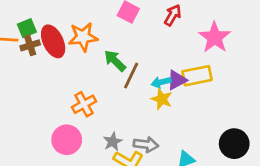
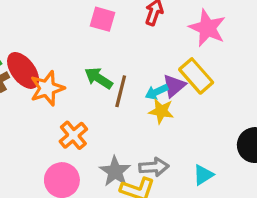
orange star: (83, 37) -> (47, 88), moved
yellow rectangle: (197, 76) -> (196, 76), turned 72
gray star: (113, 142) -> (115, 171), size x1.4

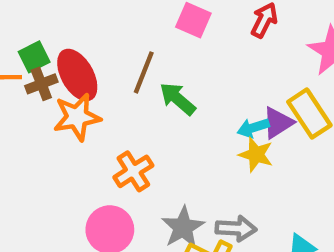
orange star: (47, 88) -> (77, 117), moved
brown line: (121, 91) -> (144, 72), moved

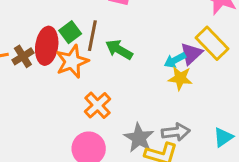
green square: (34, 57) -> (70, 32), moved
red ellipse: (77, 75) -> (47, 46), turned 48
orange star: (77, 117) -> (72, 61), moved

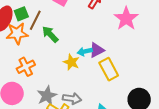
yellow rectangle: (212, 43) -> (109, 69), moved
yellow star: (180, 78) -> (71, 62), moved

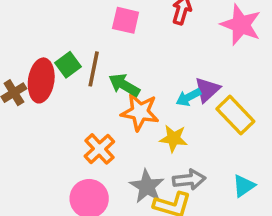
orange star: (17, 33) -> (140, 112), moved, turned 30
yellow star: (71, 62) -> (174, 138), moved

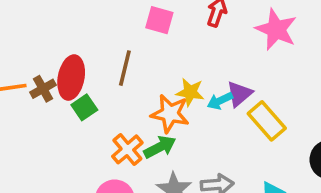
green square: (68, 65) -> (84, 107), moved
green arrow: (124, 85) -> (160, 147), moved, turned 120
yellow star: (174, 138) -> (190, 92), moved

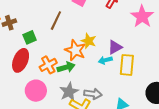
red ellipse: (71, 78) -> (21, 60), moved
cyan arrow: (220, 101) -> (105, 60), moved
yellow rectangle: (267, 121) -> (127, 65), turned 35

